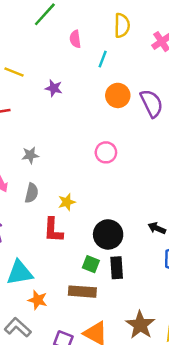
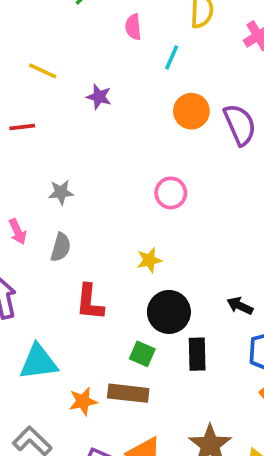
yellow star: (67, 202) -> (149, 260), moved
black rectangle: (117, 268) -> (197, 354), moved
orange star: (38, 300) -> (83, 401), moved, turned -30

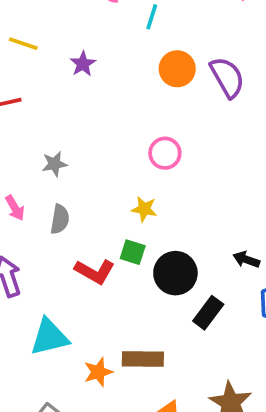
purple star: (99, 97) -> (83, 64), turned 30
yellow star: (149, 260) -> (144, 209), moved, turned 30
red L-shape: (90, 302) -> (95, 272), turned -60
green square: (142, 354) -> (133, 252), moved
black rectangle: (197, 354) -> (208, 313), turned 44

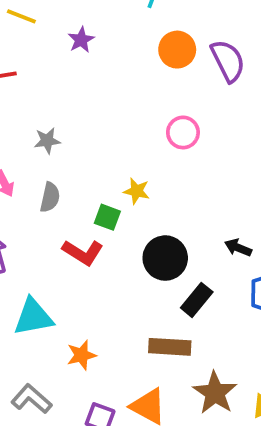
pink circle: (165, 153) -> (183, 132), moved
green square: (133, 252) -> (107, 217), moved
brown rectangle: (143, 359) -> (170, 347), moved

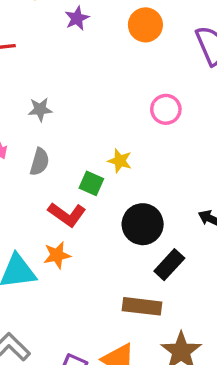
orange circle: (177, 50) -> (145, 25), moved
orange star: (81, 355) -> (57, 255), moved

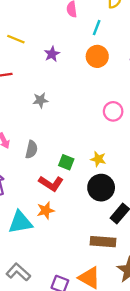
gray star: (40, 109) -> (40, 100), moved
yellow star: (120, 161) -> (98, 159), moved

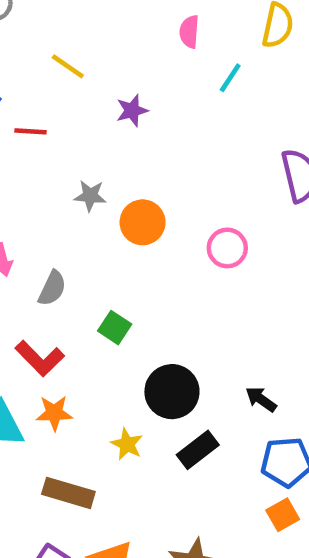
orange circle: (97, 56) -> (143, 222), moved
yellow star: (98, 159) -> (127, 444), moved
red L-shape: (51, 183) -> (40, 358), moved
brown rectangle: (103, 242) -> (68, 493), moved

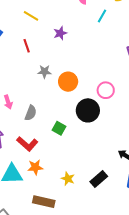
red line: (31, 131) -> (27, 46), moved, turned 72
black circle: (172, 392) -> (88, 110), moved

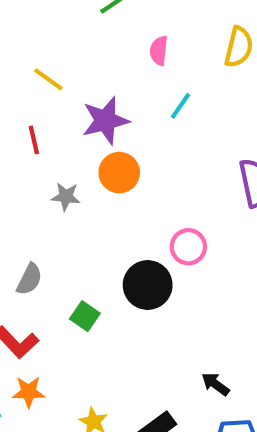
cyan line: (102, 16) -> (181, 106), moved
purple star: (60, 33) -> (105, 121), size x1.6
orange circle: (68, 82) -> (119, 173), moved

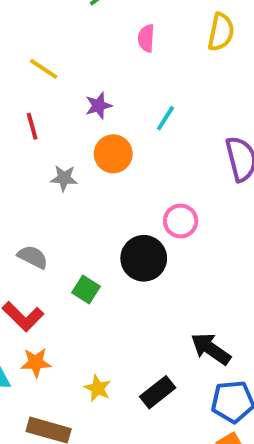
cyan line: (181, 106) -> (165, 118), moved
purple star: (105, 121) -> (99, 106), size x0.6
gray semicircle: (29, 279) -> (33, 257), turned -88
black arrow: (215, 384) -> (211, 349), size x1.5

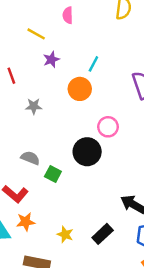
pink semicircle: (146, 38) -> (68, 15), moved
yellow line: (44, 69) -> (36, 34), moved
orange circle: (113, 154) -> (80, 89), moved
gray semicircle: (33, 257) -> (30, 158), moved

